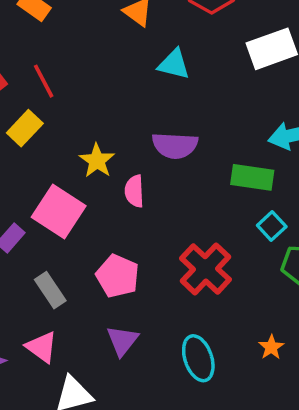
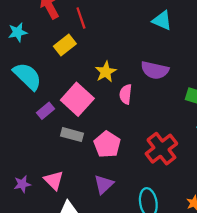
gray rectangle: (50, 290) -> (72, 135), moved, turned -50

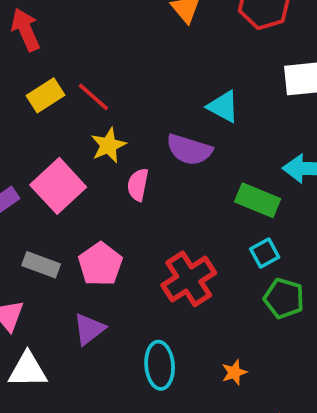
red line: (81, 18) -> (93, 97), moved, turned -35
cyan triangle: (162, 20) -> (223, 107), moved
gray rectangle: (72, 135) -> (41, 265), moved

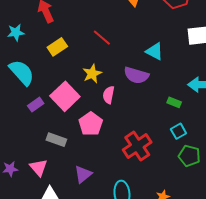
red line: (93, 97) -> (102, 38), moved
green rectangle: (258, 200) -> (174, 102), size x0.6
pink pentagon: (100, 264) -> (91, 124), moved

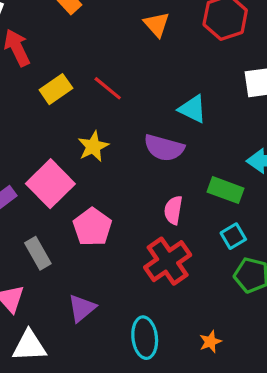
yellow rectangle: (57, 47) -> (56, 89), moved
pink semicircle: (109, 95) -> (173, 210), moved
green rectangle: (174, 102) -> (225, 190), size x1.5
gray rectangle: (56, 140) -> (38, 253), turned 42

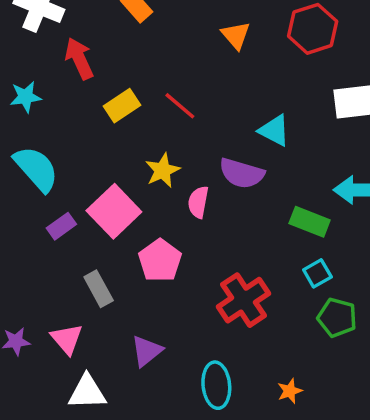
pink semicircle: (173, 210) -> (198, 202), moved

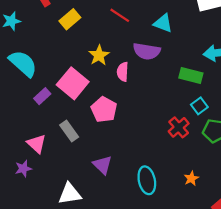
red line: (180, 106) -> (120, 15), moved
red cross: (244, 300) -> (179, 127), moved, size x0.7
pink triangle: (67, 339) -> (37, 144), moved
purple triangle: (147, 351) -> (102, 165), turned -30

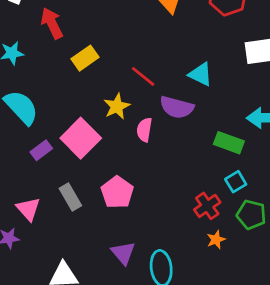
red line: (120, 15) -> (143, 76), moved
pink pentagon: (104, 110) -> (117, 192), moved
purple triangle: (102, 165) -> (123, 253), moved
orange star: (191, 178) -> (216, 240), moved

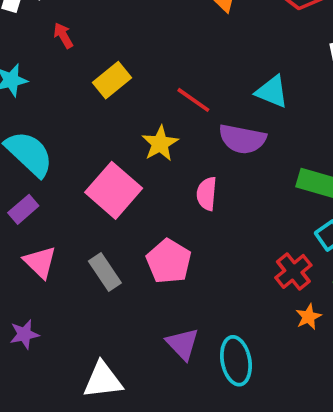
red arrow: (52, 23) -> (63, 35), size x0.6
pink semicircle: (144, 130) -> (207, 194), moved
purple rectangle: (41, 150) -> (23, 209), moved
pink triangle: (28, 209) -> (40, 262), moved

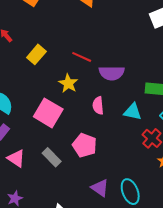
cyan triangle: (272, 92) -> (133, 112), moved

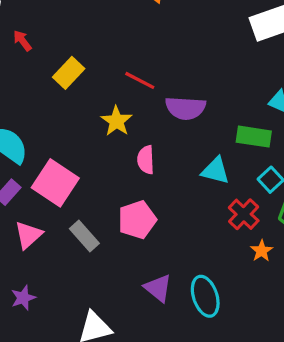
pink semicircle: (98, 106) -> (146, 160), moved
pink square: (48, 113) -> (55, 183), moved
pink pentagon: (85, 145) -> (137, 220), turned 30
pink triangle: (16, 158) -> (28, 235), turned 42

